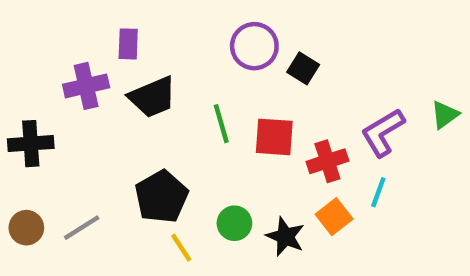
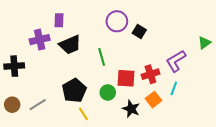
green triangle: (445, 115) -> (204, 43), moved
red square: (274, 137) -> (126, 78), moved
green circle: (234, 223) -> (108, 92), moved

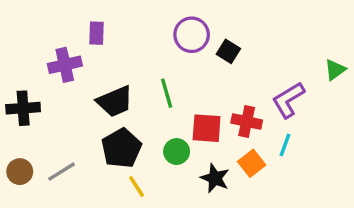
black trapezoid: (70, 45) -> (115, 101), moved
red cross: (150, 74) -> (247, 122), turned 30

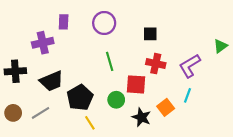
purple circle: (192, 35) -> (104, 23), moved
black square: (228, 51) -> (150, 34), turned -32
black trapezoid: (115, 101) -> (52, 81), moved
red cross: (247, 122) -> (156, 64), moved

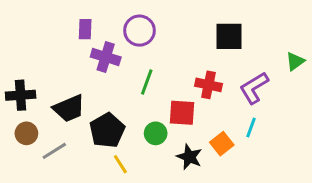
black square: (150, 34) -> (229, 36), moved, size x1.5
purple cross: (43, 43) -> (106, 57), moved, turned 30
green line: (110, 61) -> (147, 82), turned 36
brown circle: (13, 113) -> (26, 133), moved

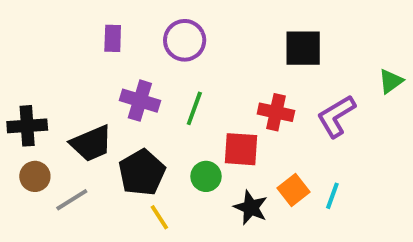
purple cross: (106, 57) -> (140, 101), moved
cyan line: (251, 127) -> (332, 196), moved

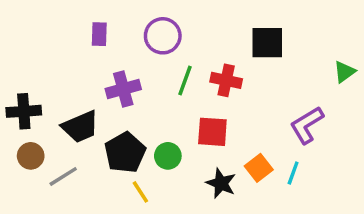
purple cross: (140, 101) -> (123, 89), turned -32
green line: (194, 108) -> (185, 80), moved
red cross: (276, 112) -> (226, 80), moved
purple L-shape: (336, 116) -> (307, 125), moved
green circle: (206, 176) -> (168, 156), moved

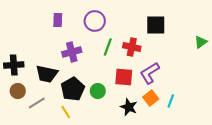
purple L-shape: (307, 125) -> (150, 73), moved
black trapezoid: (80, 127) -> (47, 74), turned 35
yellow line: (140, 192) -> (66, 112), moved

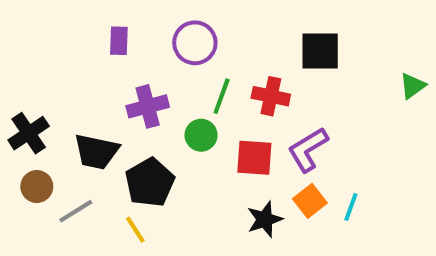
black cross: (14, 65) -> (29, 133), turned -30
green circle: (98, 91) -> (201, 135), moved
black star: (129, 107) -> (265, 219), turned 30

